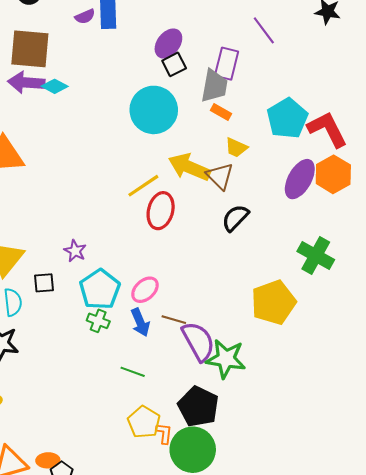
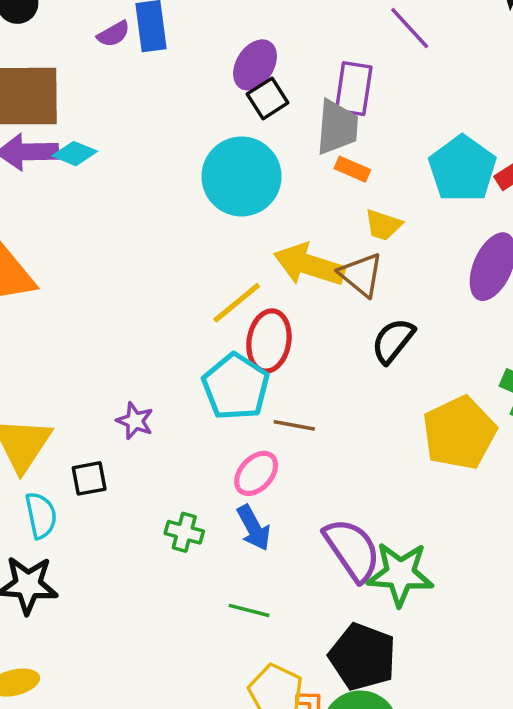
cyan pentagon: (100, 289) -> (236, 387), moved
yellow pentagon: (273, 302) -> (459, 433), moved
brown line: (174, 320) -> (294, 425), moved

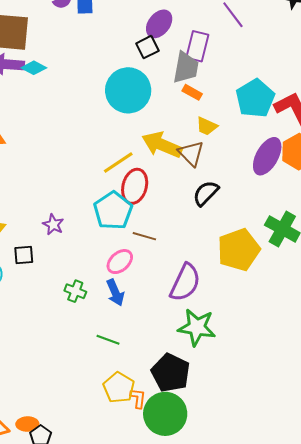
purple ellipse: (255, 65) -> (159, 24), moved
purple semicircle: (352, 550) -> (185, 283), moved, turned 54

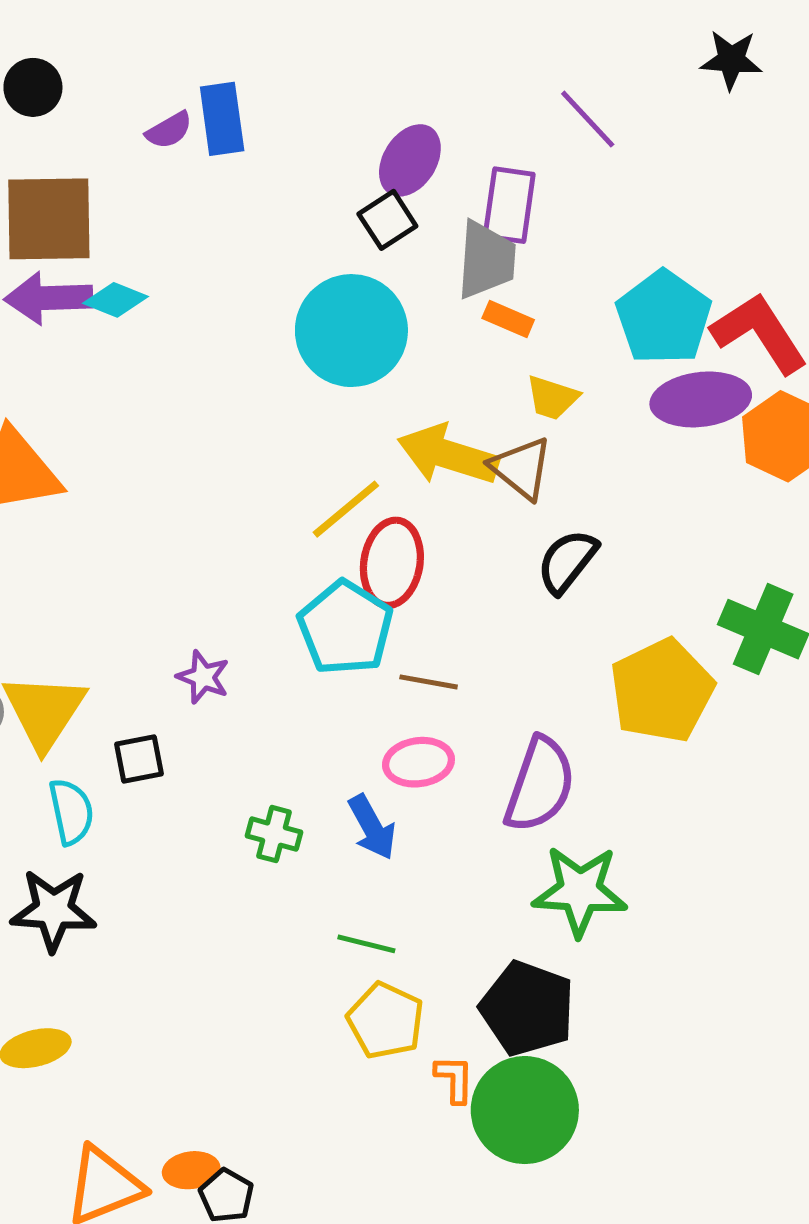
purple ellipse: (267, 156) -> (701, 399), moved, turned 60
pink ellipse: (120, 262) -> (419, 762), moved, turned 40
yellow pentagon: (119, 388) -> (386, 1021), moved

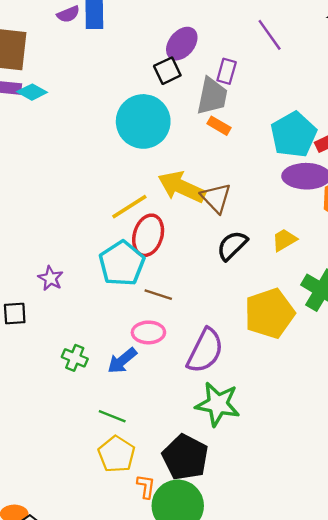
purple rectangle: (509, 205) -> (227, 71), size x0.7
yellow trapezoid: (552, 398) -> (284, 240), moved, turned 124
blue arrow: (372, 827) -> (122, 361), turned 72

